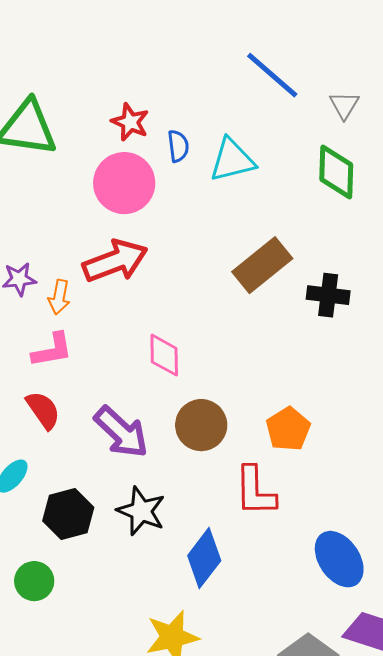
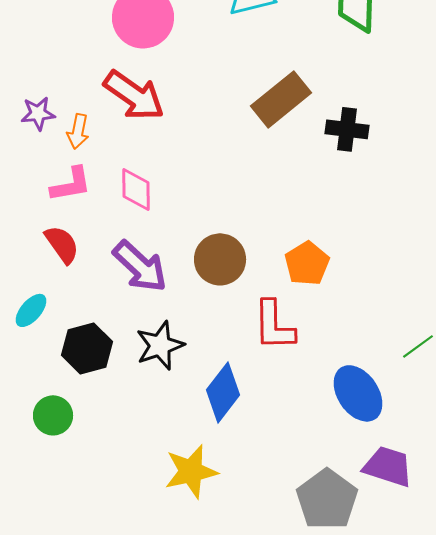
red arrow: (115, 261) -> (134, 95), turned 56
pink diamond: (164, 355) -> (136, 189), moved
black star: (141, 511) -> (160, 345), turned 30

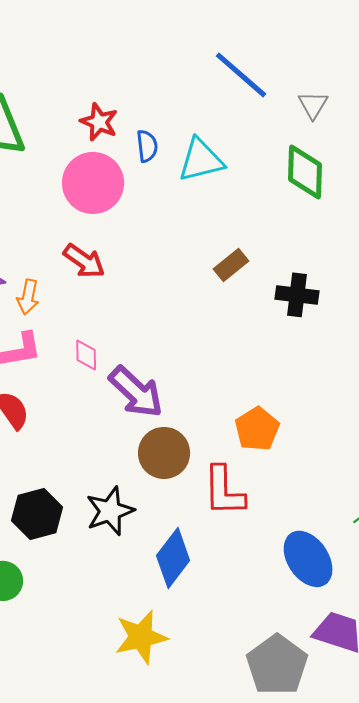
red arrow: (134, 95) -> (84, 261), size x0.7
brown rectangle: (281, 99) -> (231, 265), size x0.6
pink diamond: (136, 189) -> (86, 355), size x0.7
brown circle: (220, 259) -> (164, 453), moved
purple arrow: (140, 266) -> (136, 392), moved

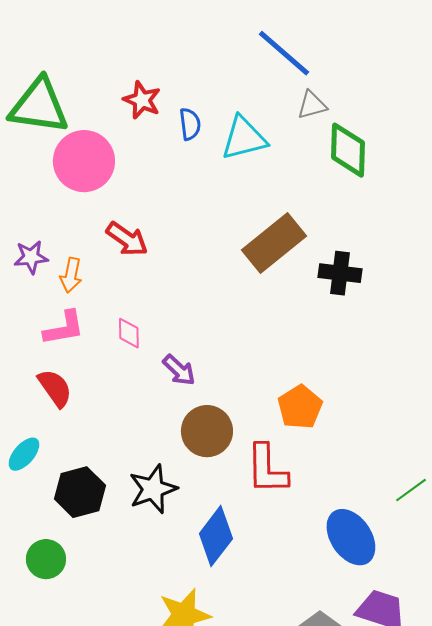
gray triangle: (313, 105) -> (312, 105), moved, turned 44
pink circle: (93, 183) -> (84, 161), moved
brown rectangle: (231, 265) -> (274, 243), size x1.8
purple arrow: (136, 392) -> (179, 370), size x0.6

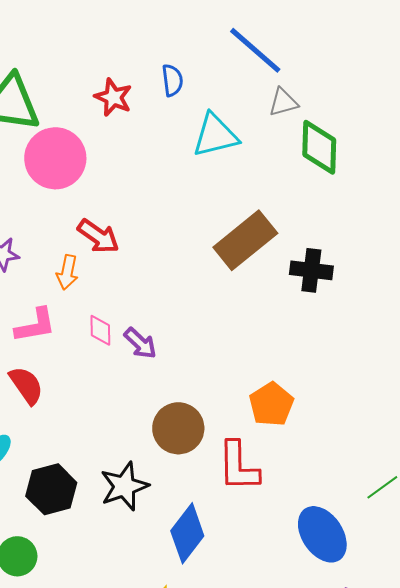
blue semicircle: (190, 124) -> (172, 80), moved
orange arrow: (71, 275) -> (67, 272), moved
purple arrow: (179, 370) -> (140, 343), moved

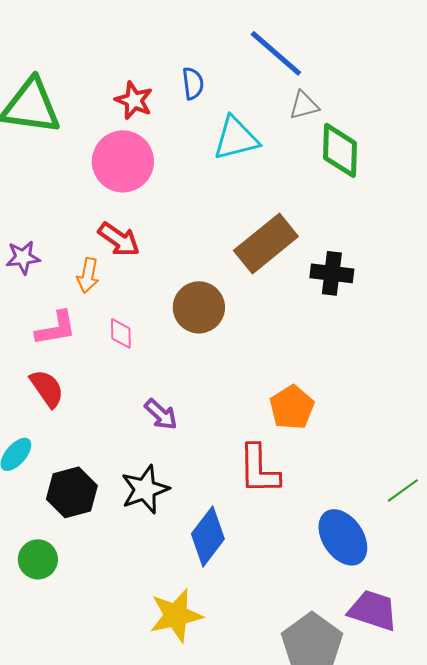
pink circle: (55, 158) -> (123, 161), moved
purple arrow: (140, 343) -> (161, 414), moved
brown circle: (178, 428) -> (199, 307), moved

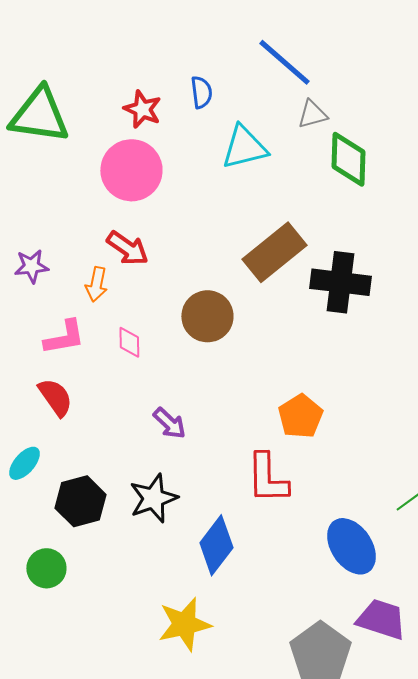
black cross: (332, 273) -> (340, 282), size x1.4

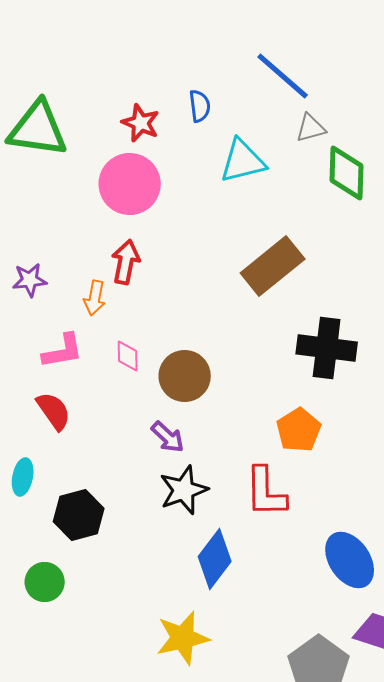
red arrow: (127, 248) -> (126, 262), turned -114
black cross: (340, 282) -> (327, 348), moved
brown circle: (207, 316) -> (185, 376), moved
cyan ellipse: (24, 463) -> (23, 477), turned -30
black star: (153, 498) -> (184, 490), moved

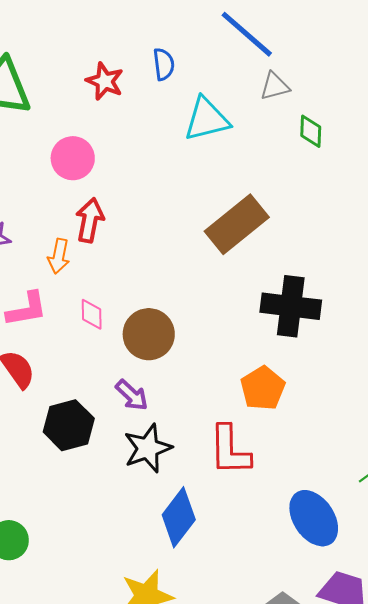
green diamond: (347, 173) -> (311, 131), size x0.6
pink circle: (130, 184) -> (73, 158), moved, size x0.7
black hexagon: (79, 515) -> (69, 425), moved

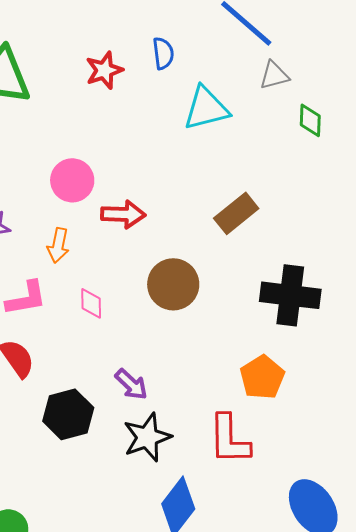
red star: (105, 81) -> (104, 70), turned 30
pink circle: (73, 158) -> (72, 180), moved
red arrow: (90, 220) -> (123, 214), moved, turned 81
brown rectangle: (237, 224) -> (236, 213), size x0.7
brown circle: (149, 334) -> (173, 284), moved

